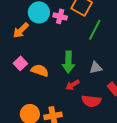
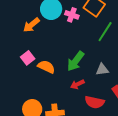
green arrow: (68, 62) -> (76, 61), turned 30

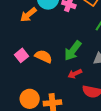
pink square: (28, 58) -> (21, 55), moved

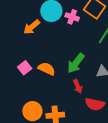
red arrow: (75, 74) -> (78, 86), turned -88

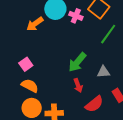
orange semicircle: (47, 69) -> (30, 86), moved
red semicircle: (95, 104) -> (94, 104), turned -54

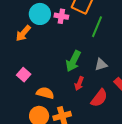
red arrow: (78, 85) -> (79, 83), turned 56
orange semicircle: (30, 86) -> (45, 93), moved

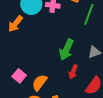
pink square: (24, 75) -> (19, 76), moved
orange semicircle: (45, 93) -> (40, 83), turned -66

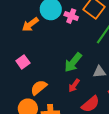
pink square: (19, 76) -> (23, 62), moved

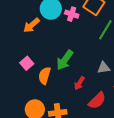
green arrow: (73, 62) -> (65, 60), moved
orange semicircle: (39, 87) -> (44, 76), moved, turned -30

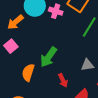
pink square: (27, 63) -> (11, 46), moved
red arrow: (79, 83) -> (63, 80), turned -56

